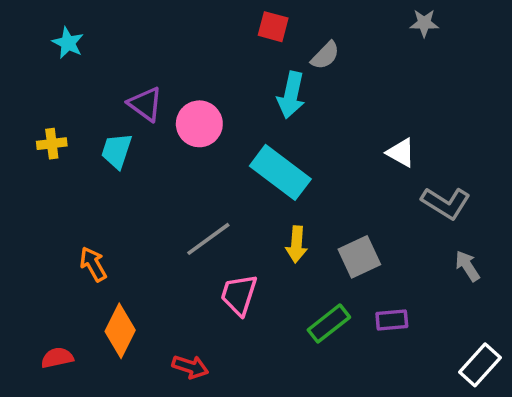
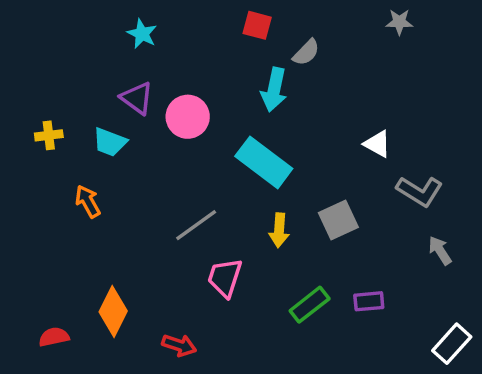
cyan star: (68, 43) -> (142, 34), moved
cyan trapezoid: (117, 151) -> (110, 142), turned -87
gray square: (359, 257) -> (338, 220), moved
orange arrow: (93, 264) -> (88, 201), moved

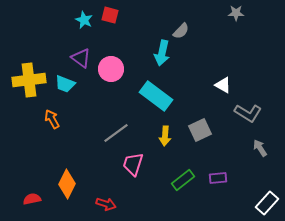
red square: (257, 25) -> (110, 15), moved
yellow cross: (49, 135) -> (29, 80), size x2.0

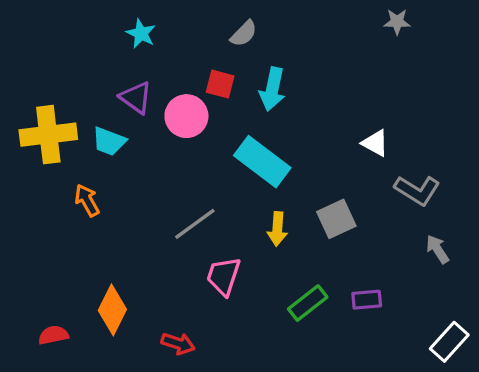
red square: (110, 15) -> (220, 84), moved
gray semicircle: (181, 31) -> (244, 34), moved

